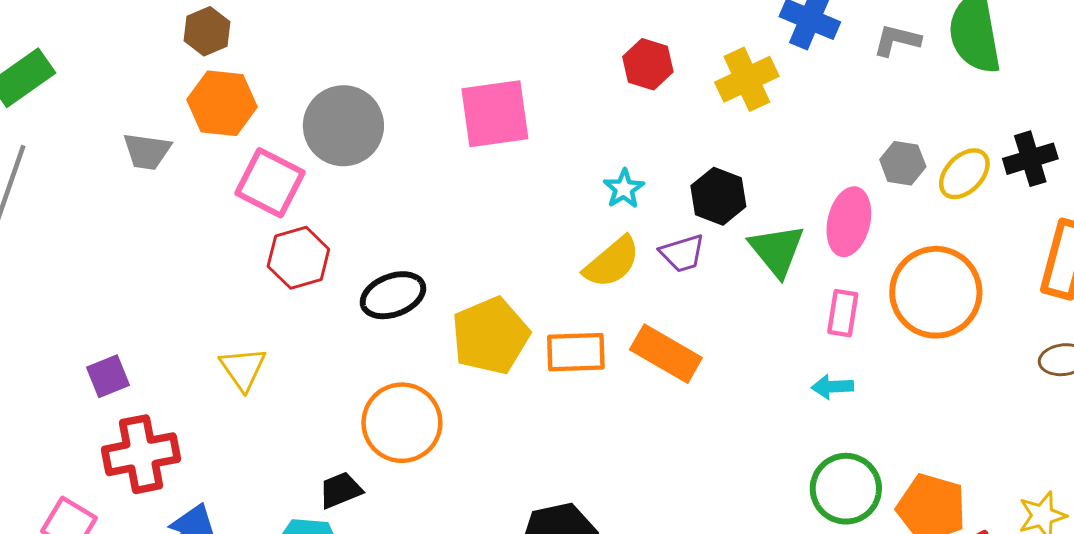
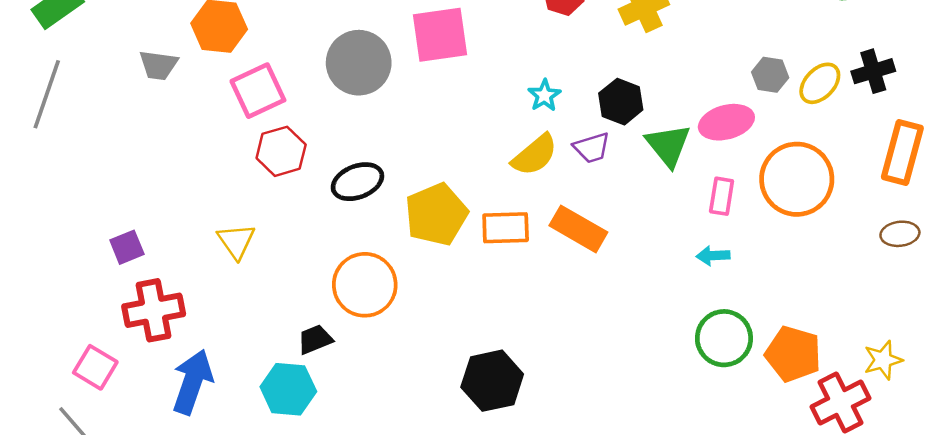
gray circle: (343, 126) -> (359, 63), moved
pink square: (270, 183) -> (258, 91), turned 38
pink ellipse: (849, 222) -> (726, 122), turned 62

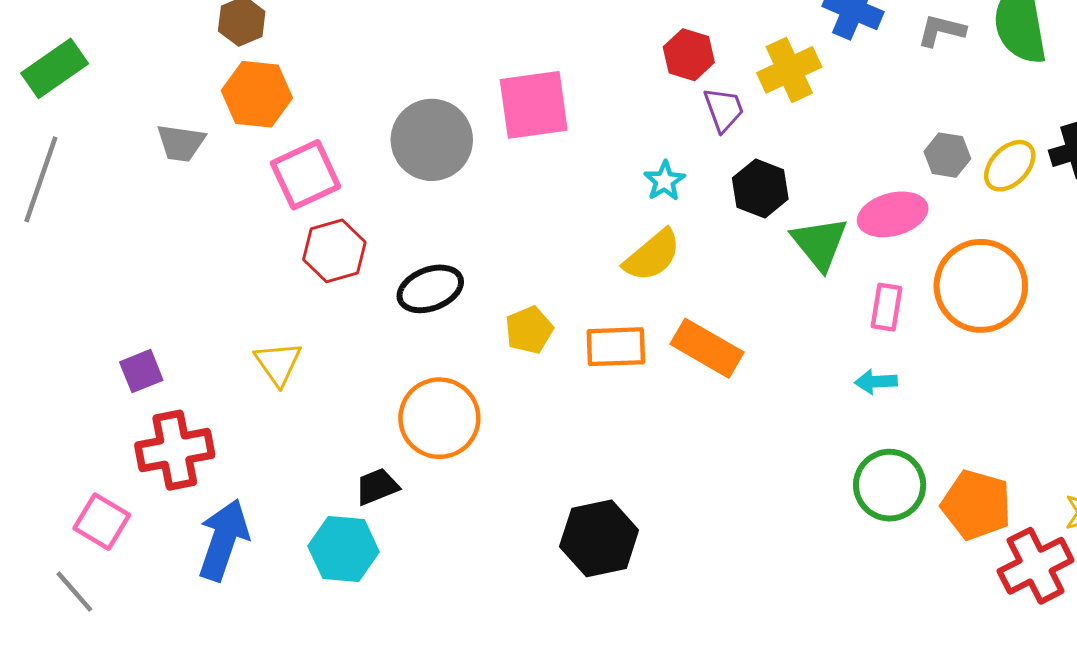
purple trapezoid: (592, 148) -> (724, 109), moved, turned -93
yellow pentagon: (436, 214) -> (529, 330), size x0.6

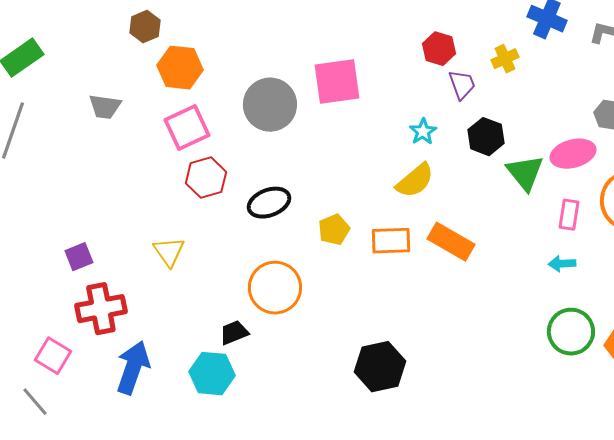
yellow cross: (789, 70) -> (505, 59), size x0.7
orange hexagon: (257, 94) -> (180, 68), moved

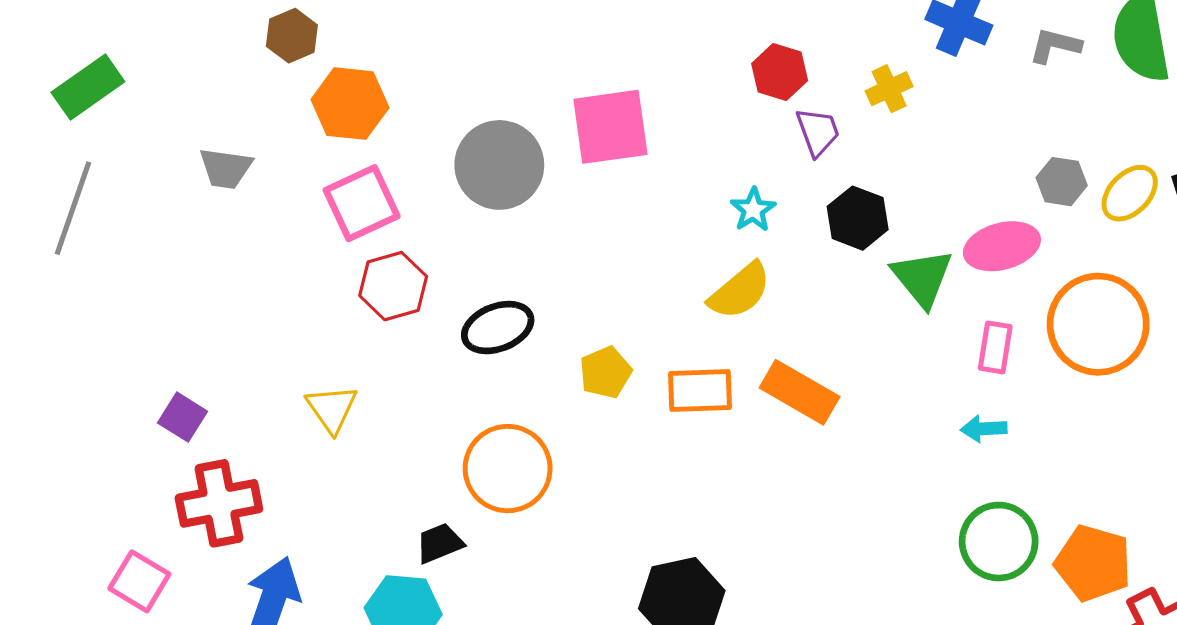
purple square: (79, 257) -> (182, 417), turned -36

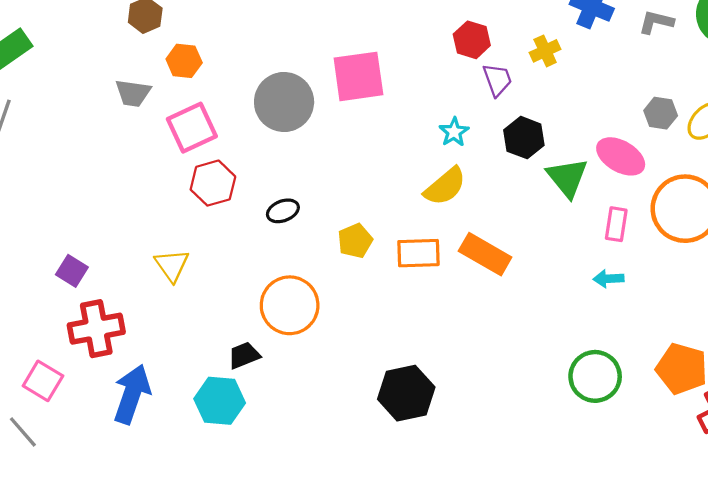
orange hexagon: (350, 104) -> (184, 61), size x0.7
gray trapezoid: (226, 168) -> (133, 93), moved
pink ellipse: (1002, 246) -> (621, 156), turned 45
black ellipse: (498, 328) -> (283, 211), size x0.7
green circle: (999, 542) -> (595, 376), moved

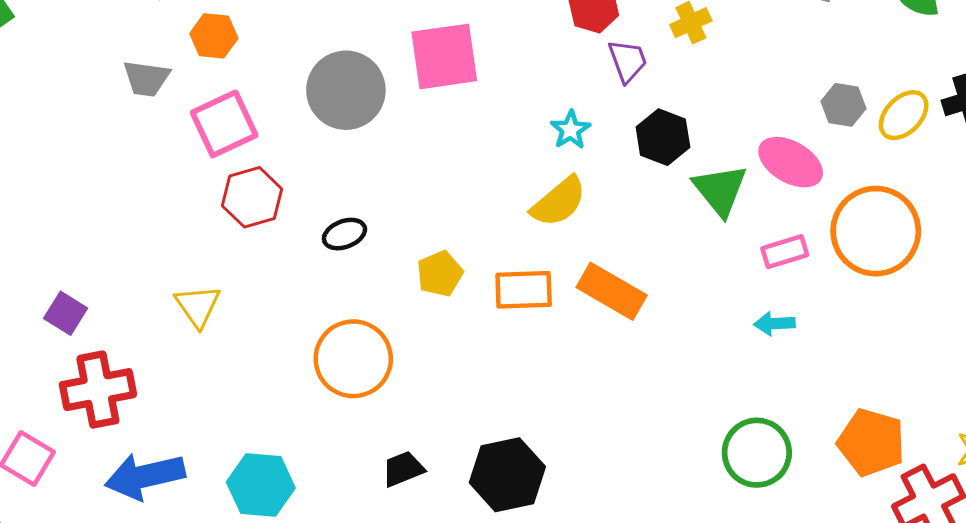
pink rectangle: (616, 224) -> (785, 252), turned 64
black trapezoid: (244, 355) -> (403, 469), moved
blue arrow: (132, 394) -> (145, 476), turned -122

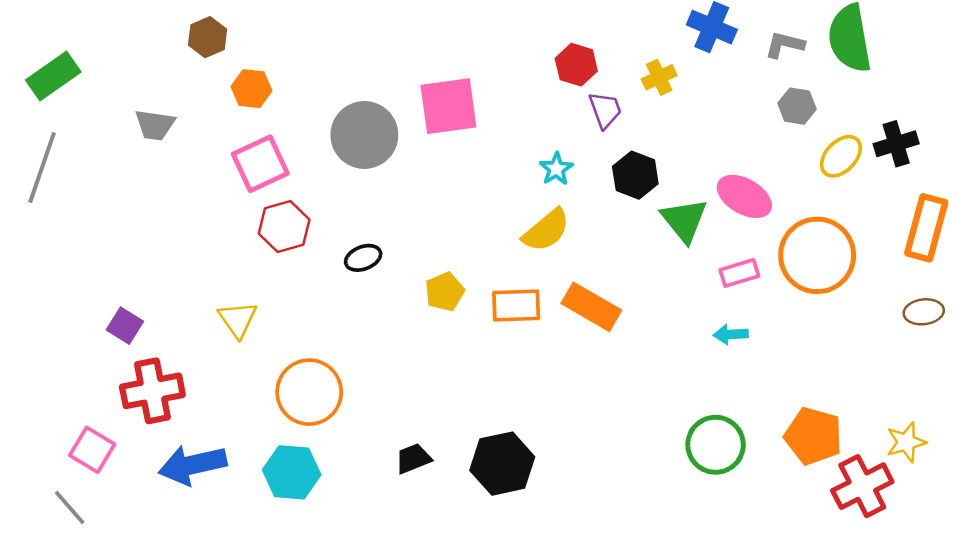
gray trapezoid: (146, 78) -> (155, 125), moved
gray hexagon: (843, 105) -> (797, 106), moved
orange circle: (353, 359) -> (309, 392), moved

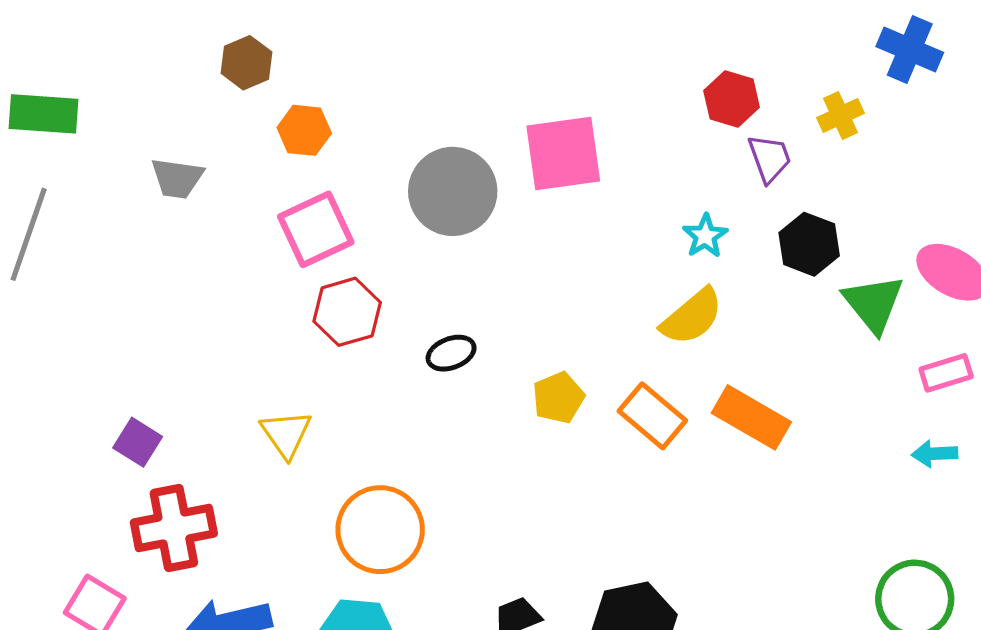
green rectangle: (53, 76) -> (44, 114), turned 39
orange rectangle: (516, 306) -> (652, 416), turned 42

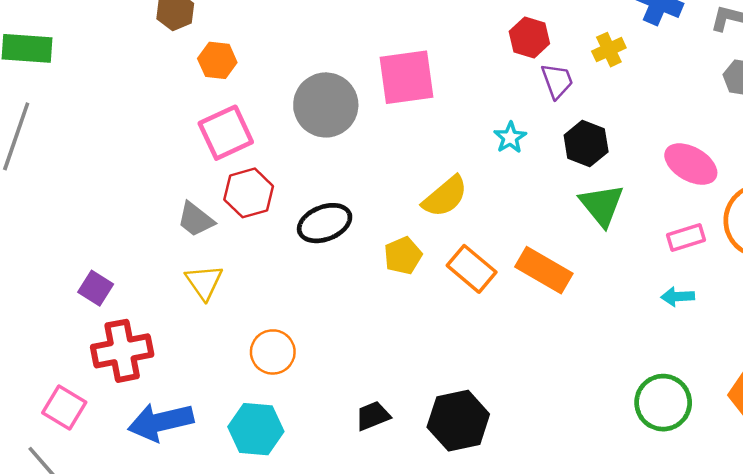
gray trapezoid: (177, 178) -> (196, 219), moved, turned 30
green triangle: (873, 304) -> (602, 205), moved
yellow semicircle: (692, 317) -> (445, 197), moved
black ellipse: (451, 353) -> (325, 223), size x1.5
orange circle: (380, 530) -> (273, 352), size x0.7

